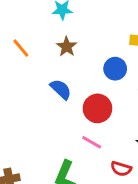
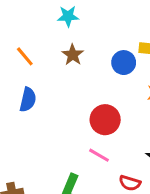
blue circle: (115, 69) -> (124, 63), moved
blue semicircle: (61, 89) -> (28, 100), moved, turned 60

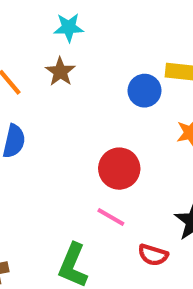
brown star: (73, 55) -> (60, 72), moved

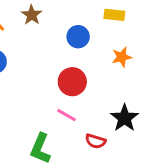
blue circle: (145, 91) -> (78, 37), moved

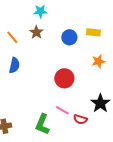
blue circle: (78, 37) -> (69, 37), moved
pink line: (66, 115) -> (62, 110), moved

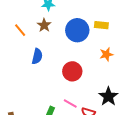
blue circle: (69, 37) -> (77, 30), size x1.5
blue semicircle: (14, 65) -> (37, 56), moved

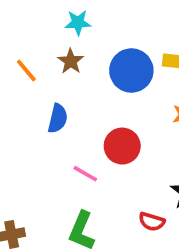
pink line: (70, 103) -> (85, 174), moved

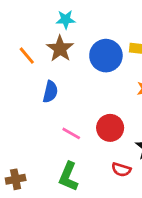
brown star: (71, 61) -> (60, 49), size x1.4
red circle: (122, 146) -> (110, 128), moved

